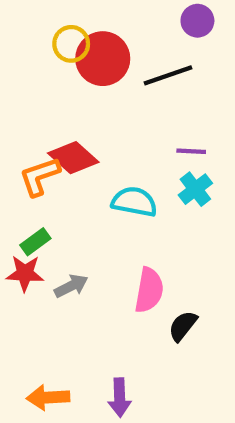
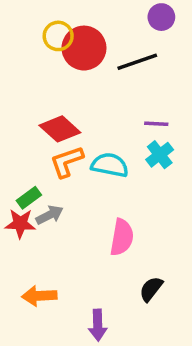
orange L-shape: (40, 176) -> (67, 162), moved
gray arrow: (71, 286) -> (50, 215), moved
black semicircle: (183, 326) -> (151, 289), moved
orange arrow: (48, 398) -> (39, 296), moved

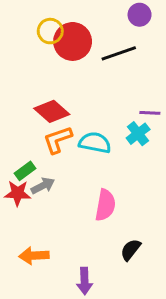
purple line: (156, 124) -> (150, 113), moved

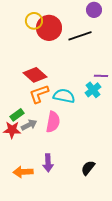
pink semicircle: (105, 205) -> (53, 122), moved
purple arrow: (84, 281) -> (48, 163), moved

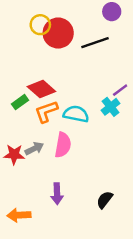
purple line: (101, 76) -> (120, 90), turned -40
green rectangle: (17, 115) -> (20, 102), moved
orange arrow: (23, 172) -> (19, 215), moved

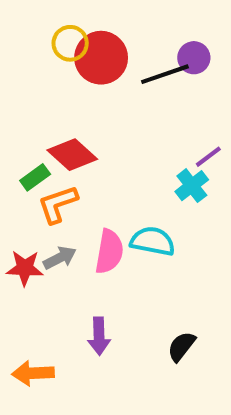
purple circle: (112, 12) -> (194, 58), moved
orange L-shape: (46, 112) -> (58, 204), moved
cyan semicircle: (76, 114) -> (153, 241), moved

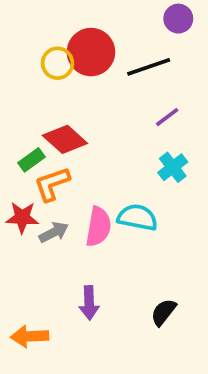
yellow circle: (70, 43) -> (58, 63), moved
purple circle: (194, 58) -> (178, 19), moved
purple line: (208, 157) -> (167, 117), moved
red star: (25, 268) -> (22, 217), moved

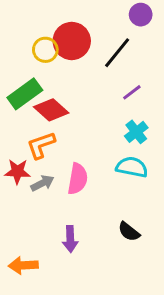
black line: (149, 67) -> (117, 53), turned -32
green rectangle: (32, 160) -> (25, 94), moved, size x1.6
cyan semicircle: (137, 217) -> (132, 167), moved
black semicircle: (163, 312) -> (129, 232), moved, turned -90

